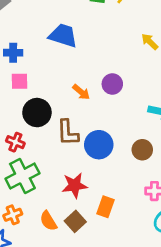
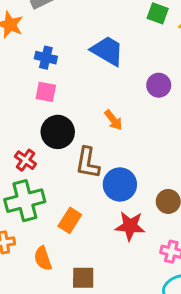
purple circle: (112, 84) -> (159, 85), moved
red star: (75, 185) -> (130, 226), moved
orange rectangle: (105, 207) -> (70, 220), moved
brown square: (75, 221) -> (83, 278), moved, turned 30

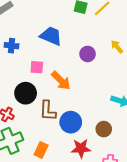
pink square: (46, 92) -> (37, 67), moved
orange arrow: (113, 120) -> (61, 81), size x1.5

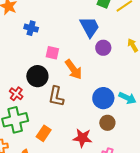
blue trapezoid: (51, 36) -> (90, 27), moved, turned 30
blue circle: (71, 122) -> (103, 98), moved

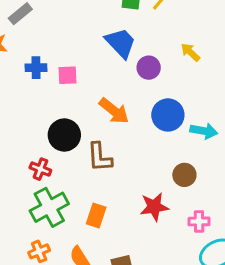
pink square: (52, 53) -> (68, 75), moved
blue circle: (103, 98) -> (168, 115), moved

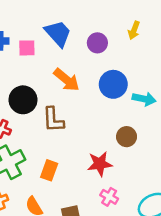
blue trapezoid: (121, 43) -> (58, 33), moved
yellow arrow: (190, 52) -> (134, 30), turned -114
pink cross: (199, 221) -> (109, 197), moved, turned 30

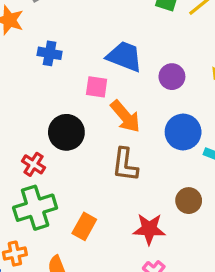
blue trapezoid: (58, 33) -> (124, 56), turned -36
pink square: (27, 48) -> (97, 87), moved
brown L-shape: (53, 120) -> (125, 165), moved

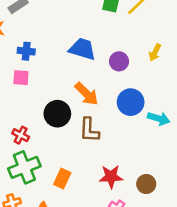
pink square: (97, 87) -> (21, 78), moved
black circle: (66, 132) -> (57, 114), moved
brown circle: (189, 201) -> (146, 184), moved

